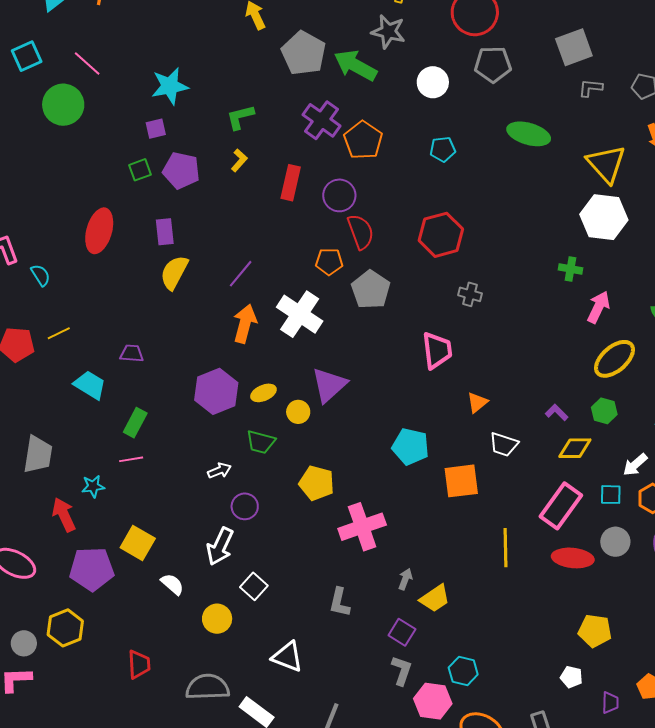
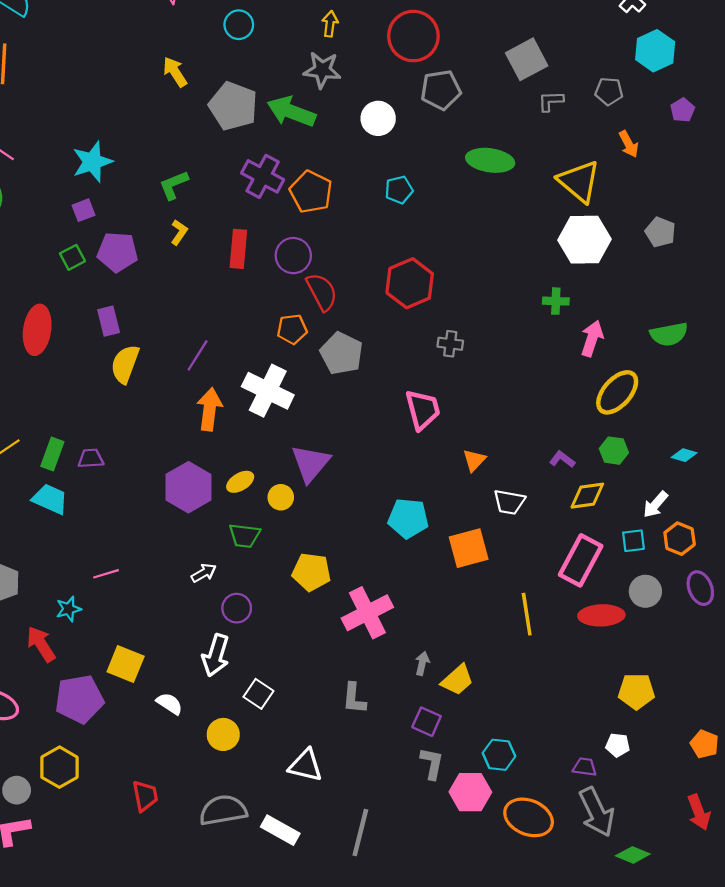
green rectangle: (135, 423) -> (52, 454), moved
purple trapezoid: (610, 703) -> (585, 767), moved, turned -75

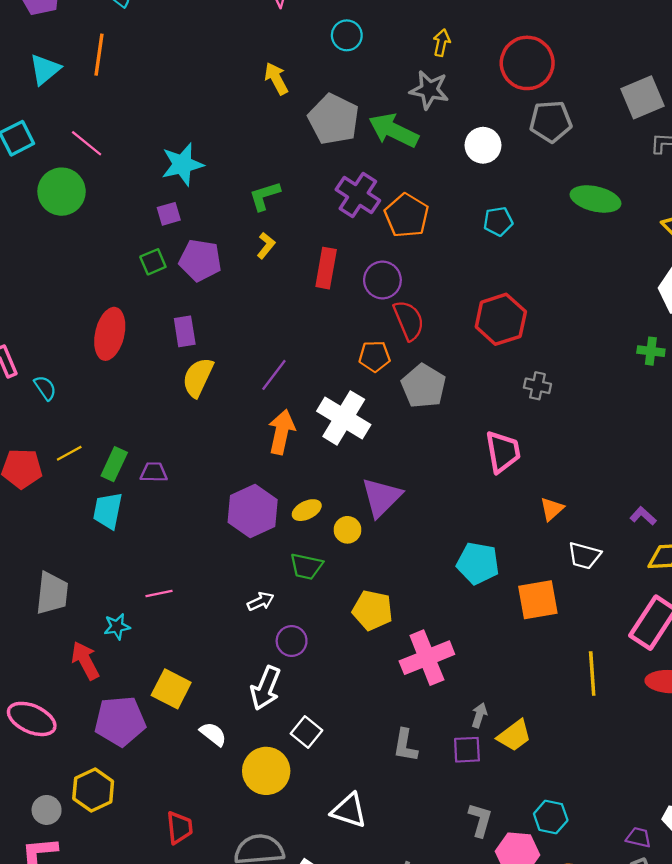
cyan trapezoid: (50, 499) -> (108, 511), turned -108
purple square: (427, 722) -> (467, 750), moved, turned -32
yellow circle: (223, 734) -> (266, 771), size x1.4

